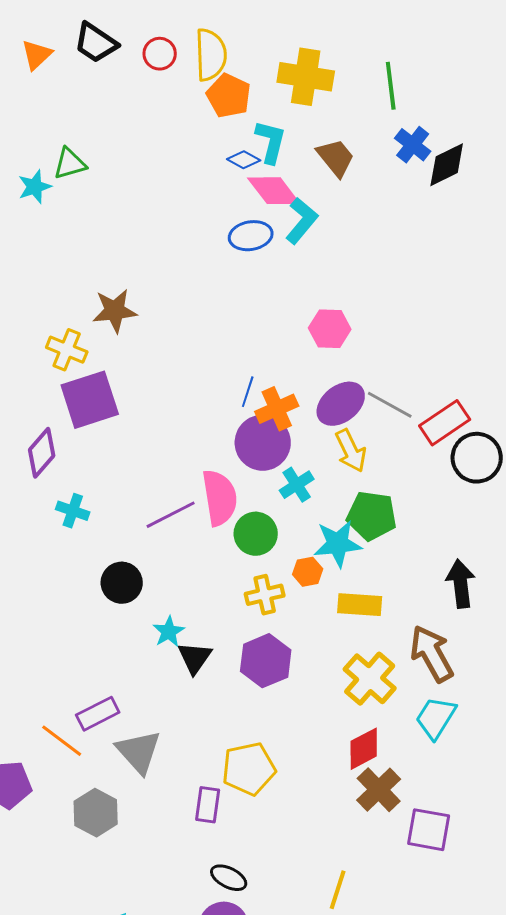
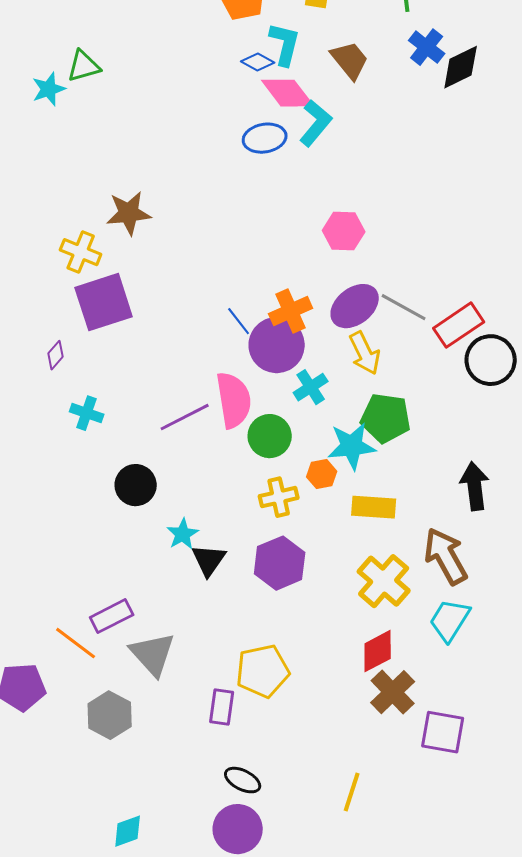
blue line: (248, 392) -> (239, 321), moved, turned -56
purple diamond: (42, 453) -> (56, 355), size x0.6

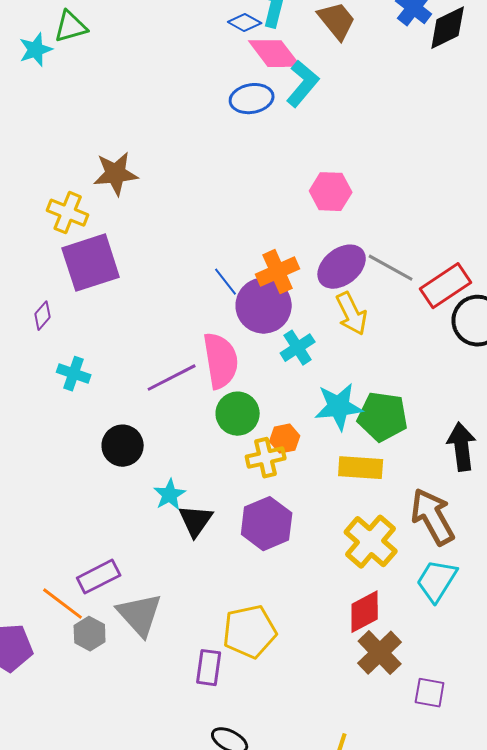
green pentagon: (386, 418) -> (383, 417), moved
green circle: (270, 436) -> (238, 414), moved
orange hexagon: (322, 474) -> (285, 439), moved
gray hexagon: (110, 715) -> (90, 634), moved, size x0.7
purple square: (443, 732) -> (430, 693), size x0.7

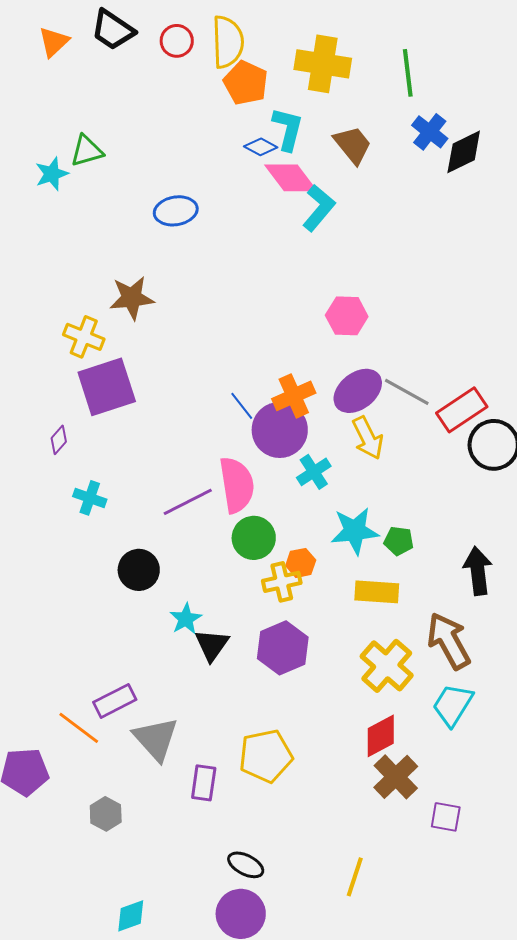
blue ellipse: (252, 99) -> (176, 211), moved
green pentagon: (383, 417) -> (399, 541), size x0.6
gray hexagon: (90, 634) -> (106, 814), moved
purple rectangle: (209, 668) -> (204, 783), moved

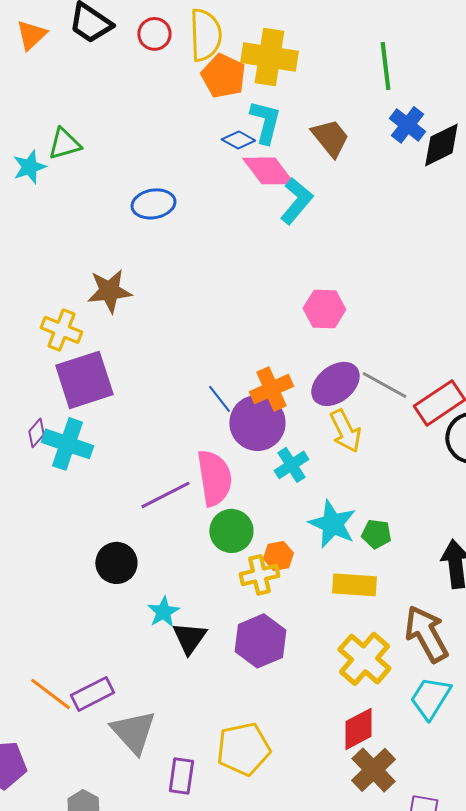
yellow cross: (323, 64) -> (269, 57), moved
cyan cross: (90, 498) -> (67, 444), moved, size x1.5
cyan star: (355, 531) -> (332, 524), turned 30
orange line: (79, 728) -> (50, 694), moved

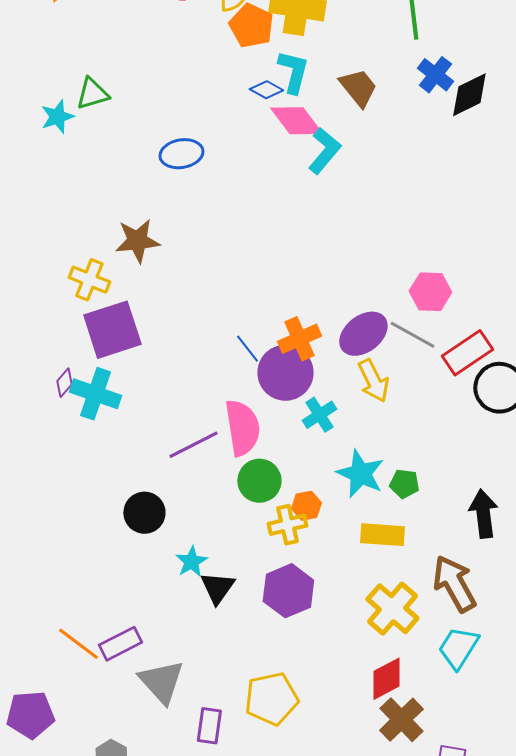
pink hexagon: (324, 309) -> (430, 292), moved

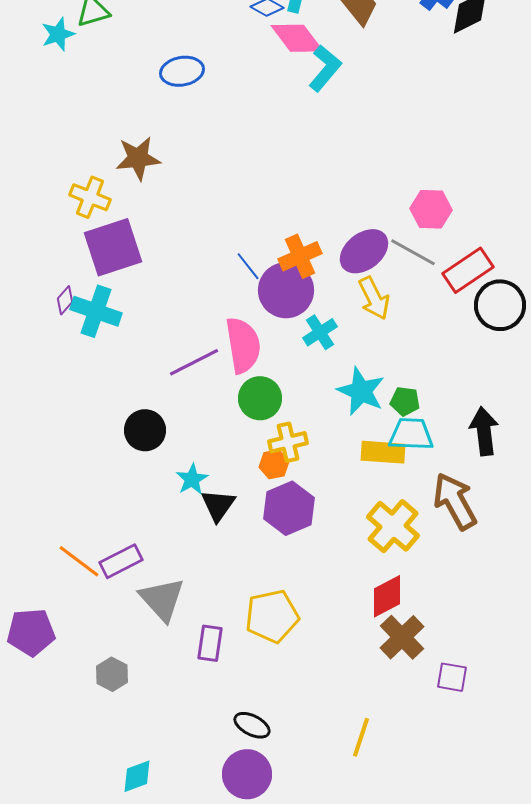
orange hexagon: (306, 506) -> (274, 464), moved
cyan trapezoid: (458, 648) -> (411, 434), moved, turned 60

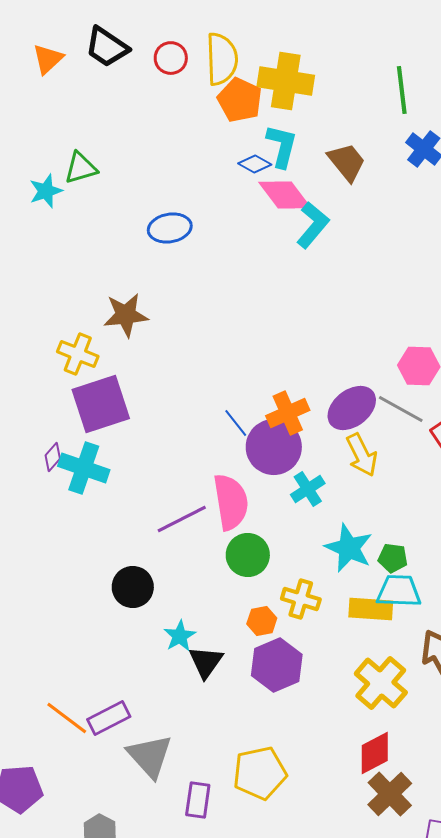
yellow cross: (288, 442) -> (301, 599), moved, turned 30

